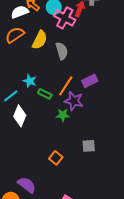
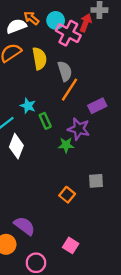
yellow semicircle: (40, 40) -> (39, 59), turned -36
orange line: (66, 86) -> (69, 90), moved
green rectangle: (45, 94) -> (45, 121), turned 40
orange square: (56, 158) -> (67, 195), moved

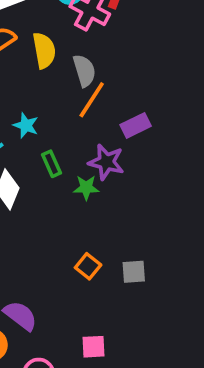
green rectangle: (45, 121) -> (51, 164), moved
gray square: (96, 181) -> (134, 272), moved
pink square: (71, 245) -> (94, 347), turned -35

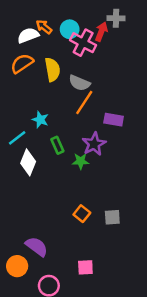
gray semicircle: (84, 71) -> (79, 83), turned 130
purple rectangle: (136, 125) -> (114, 120), turned 36
purple star: (106, 162) -> (94, 144), turned 30

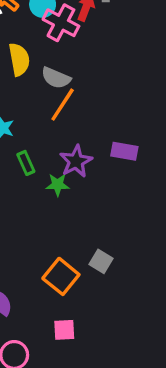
purple rectangle: (114, 120) -> (124, 151), moved
orange square: (82, 214) -> (61, 276), moved, size x1.5
gray square: (112, 217) -> (101, 261), turned 35

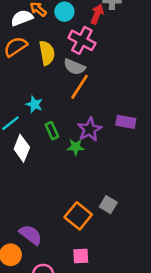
pink cross: (61, 23) -> (82, 40), moved

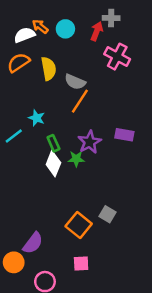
pink cross: (82, 40) -> (117, 57), moved
white diamond: (22, 148) -> (53, 164), moved
purple semicircle: (31, 235) -> (33, 243), turned 90

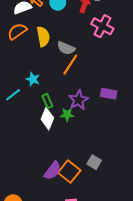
purple semicircle: (33, 243) -> (53, 171), moved

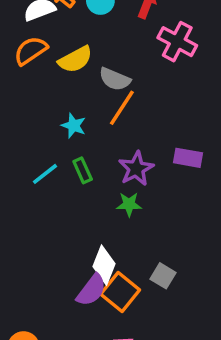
yellow semicircle: (43, 37) -> (75, 59), turned 72
cyan star: (33, 79) -> (74, 126), moved
cyan line: (13, 95) -> (45, 174), moved
green star: (67, 114) -> (129, 204), moved
white diamond: (47, 119) -> (104, 265), moved

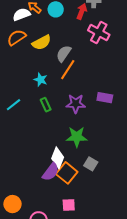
gray semicircle: (115, 79) -> (64, 54), turned 102
purple star: (136, 169) -> (76, 104), turned 30
cyan line: (45, 174) -> (14, 105), moved
green star: (129, 204) -> (77, 137), moved, size x1.5

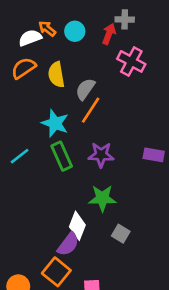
yellow semicircle: (42, 43) -> (56, 75), turned 108
cyan star: (41, 80) -> (55, 123), size x1.5
purple rectangle: (105, 98) -> (154, 155), moved
green rectangle: (46, 105) -> (62, 156), size x1.5
orange square: (67, 173) -> (56, 272), moved

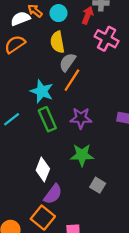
yellow semicircle: (56, 75) -> (57, 42), moved
white diamond: (77, 226) -> (43, 170), moved

